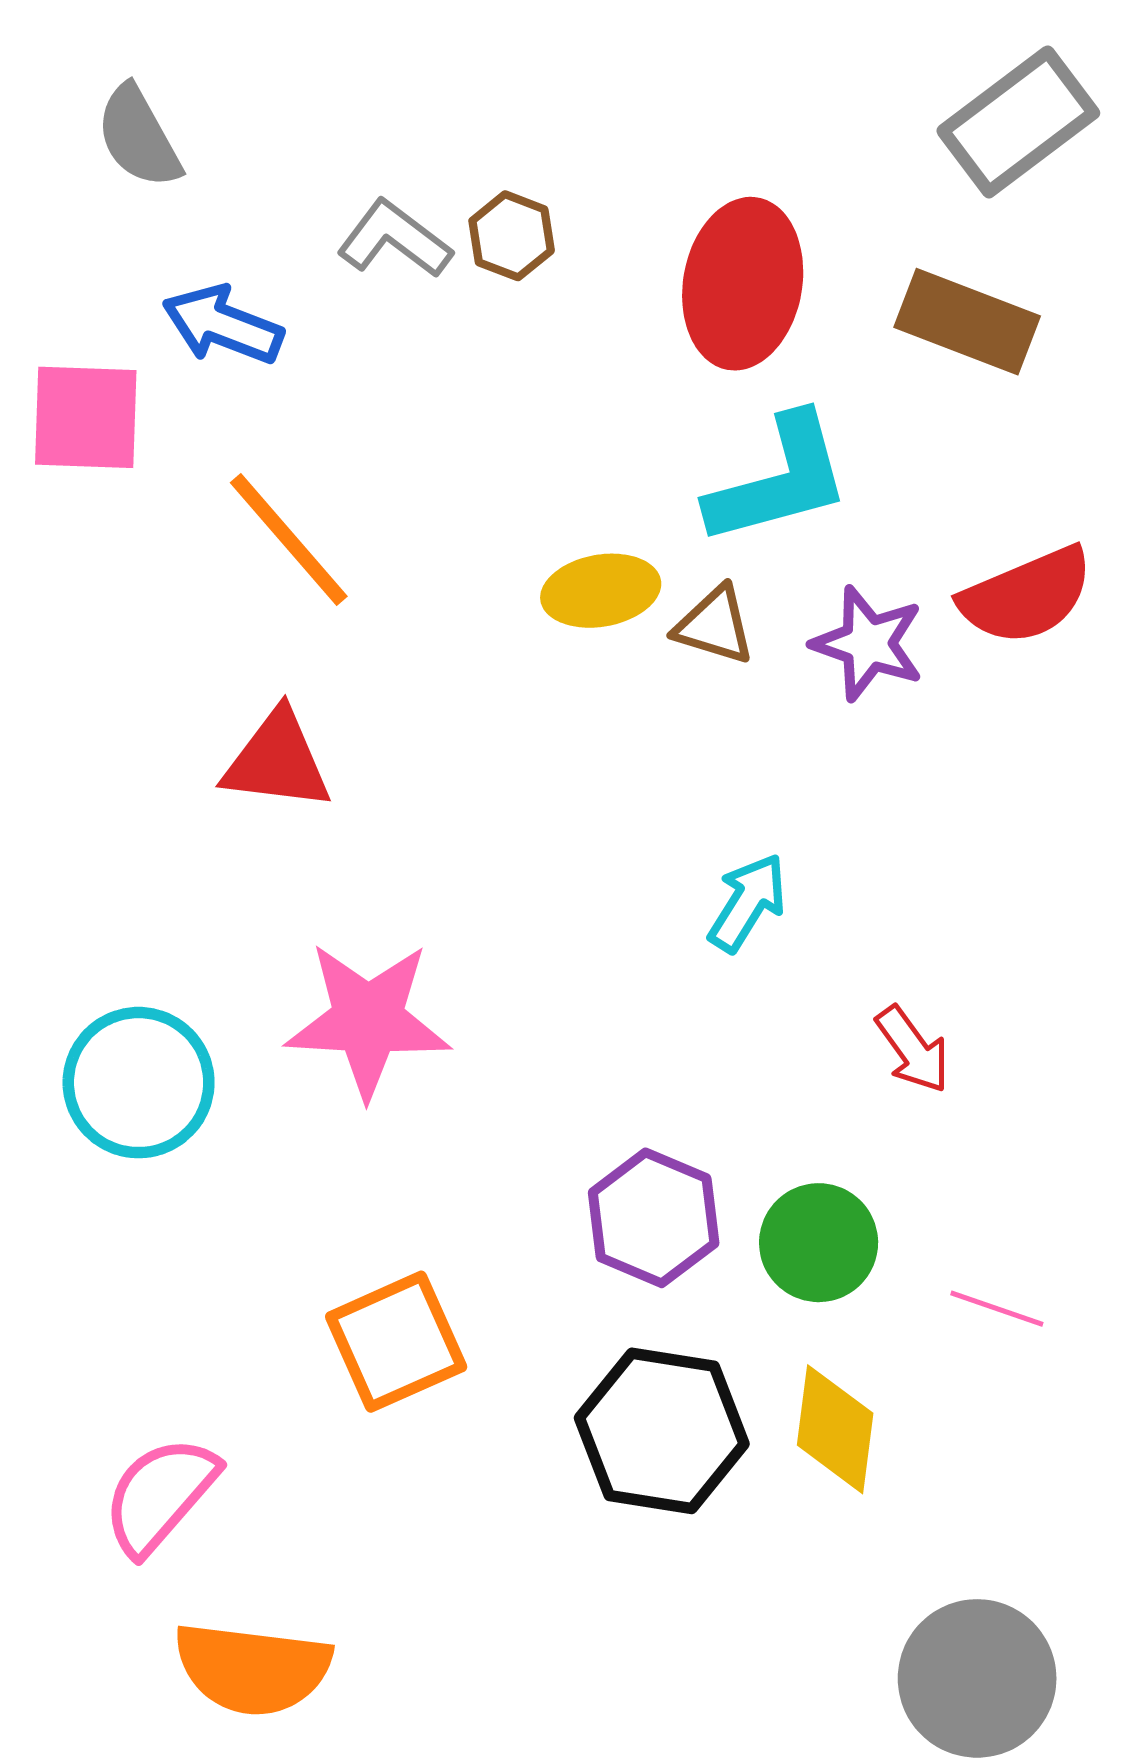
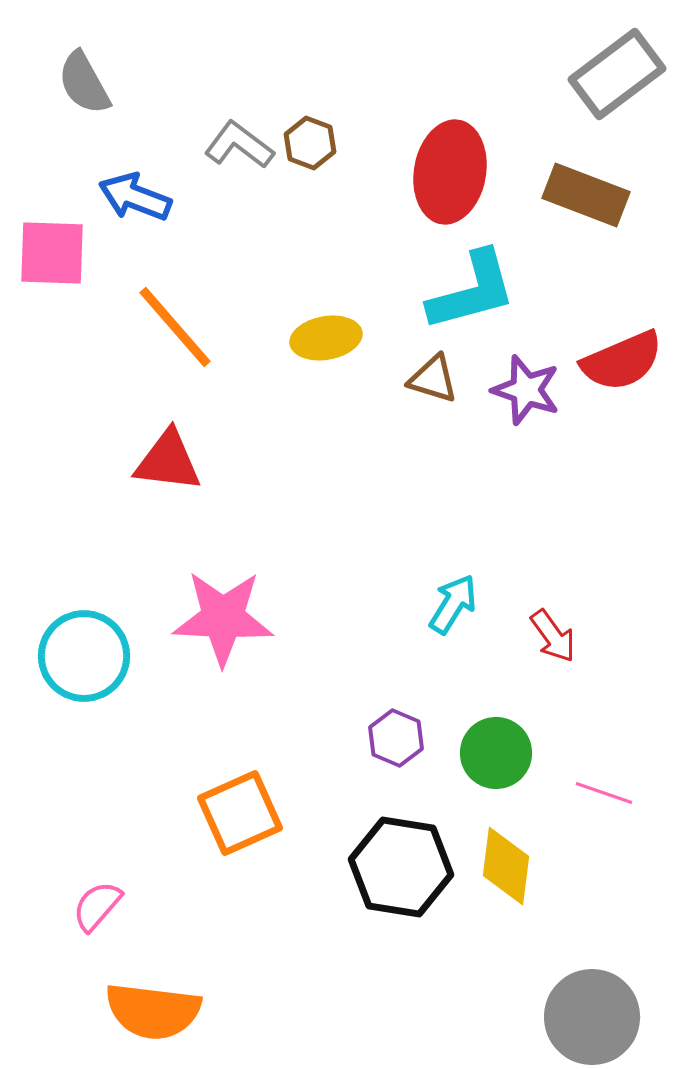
yellow ellipse: (601, 591) -> (326, 338), moved
cyan arrow: (748, 903) -> (453, 604), moved
purple hexagon: (654, 1218) -> (396, 738), size x0.7
pink semicircle: (160, 1495) -> (97, 906), size x0.7

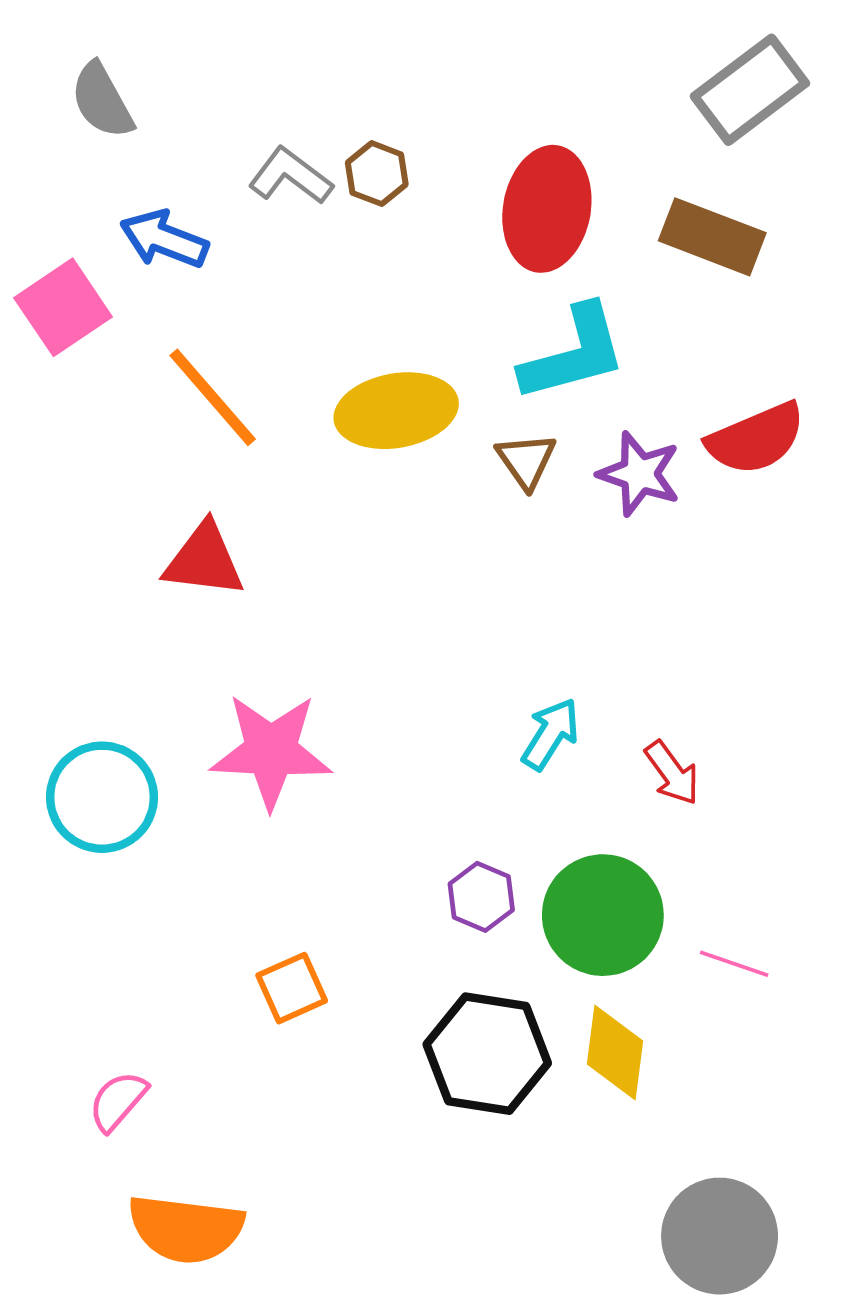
pink square: (52, 253) -> (63, 307), turned -36
yellow ellipse: (326, 338) -> (396, 411), size x1.4
brown triangle: (433, 379) -> (526, 460), turned 38
green circle: (496, 753) -> (603, 915), size x1.4
orange square: (240, 813) -> (292, 988), size x0.7

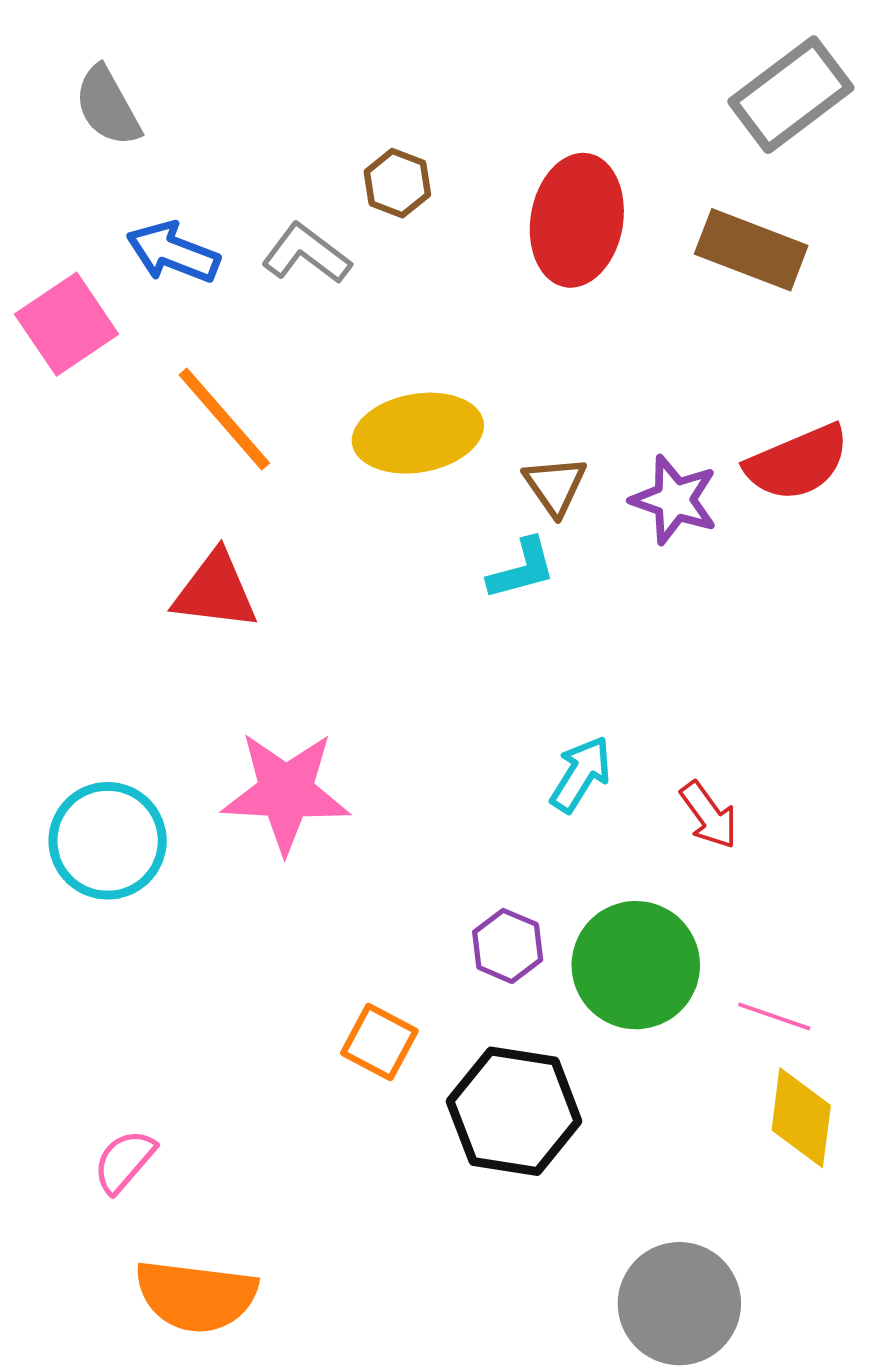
gray L-shape: (290, 176) -> (306, 254), moved
cyan L-shape: (574, 354) -> (522, 569), moved, size x0.6
orange square: (292, 988) -> (379, 1042), moved, turned -38
yellow diamond: (615, 1052) -> (801, 1118), moved
gray circle: (720, 1236) -> (679, 1304), moved

